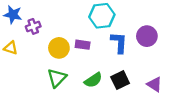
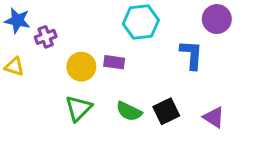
purple circle: (147, 36) -> (217, 19), moved
blue L-shape: (119, 43) -> (191, 55), moved
green semicircle: (93, 80) -> (129, 111), turned 60

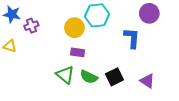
purple rectangle: (114, 62) -> (78, 52), moved
yellow circle: (81, 67) -> (74, 28), moved
green triangle: (78, 108) -> (65, 75), moved, turned -36

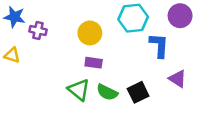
cyan hexagon: (97, 15) -> (133, 18), moved
purple cross: (31, 26) -> (38, 31), turned 32
purple triangle: (147, 81) -> (178, 79), moved

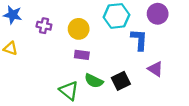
purple cross: (38, 31) -> (44, 26), moved
green triangle: (79, 90) -> (69, 91), moved

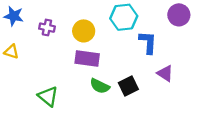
purple circle: (158, 14) -> (179, 15), moved
purple rectangle: (82, 55) -> (87, 58), size x1.5
green triangle: (69, 91) -> (48, 96), moved

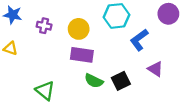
blue L-shape: (148, 42) -> (139, 40), turned -130

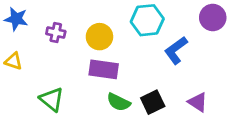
purple triangle: (155, 69) -> (198, 102), moved
green triangle: (45, 91) -> (52, 99), moved

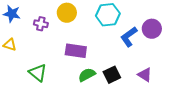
purple circle: (213, 18) -> (152, 29), moved
yellow circle: (99, 37) -> (67, 13), moved
green semicircle: (119, 102) -> (87, 75), turned 126

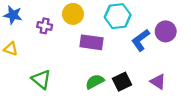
purple rectangle: (76, 51) -> (91, 42), moved

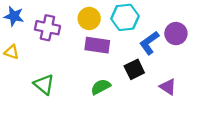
yellow circle: (73, 14) -> (89, 18), moved
purple cross: (45, 26) -> (47, 28), size x1.5
black square: (122, 82) -> (134, 69), moved

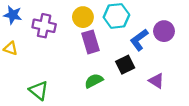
purple rectangle: (97, 45) -> (91, 42), turned 65
green triangle: (44, 84) -> (39, 91), moved

